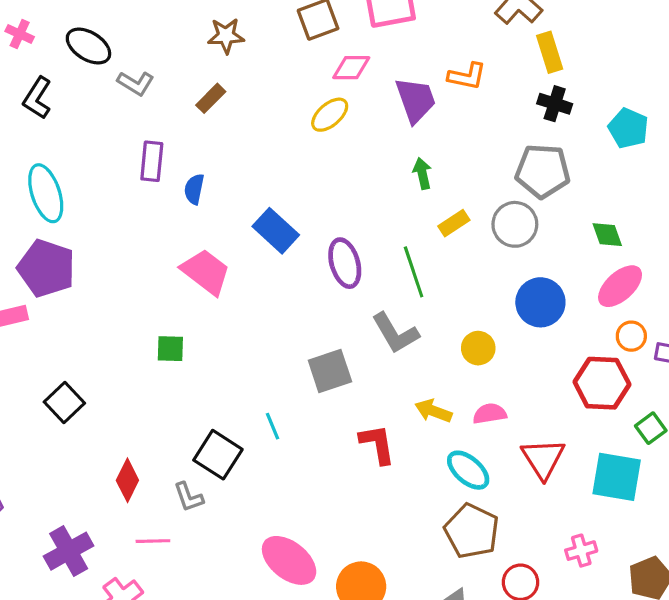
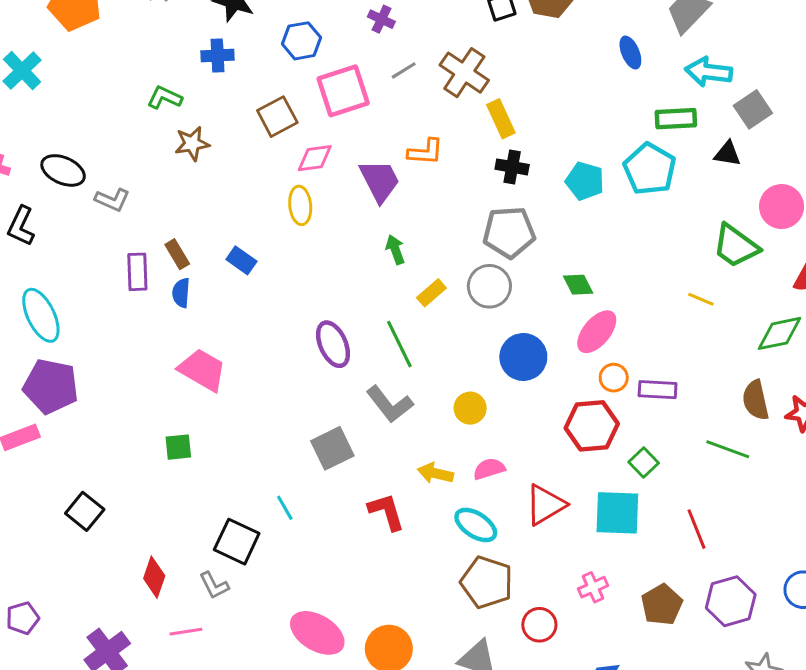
brown rectangle: (211, 98) -> (177, 254), moved, turned -68
yellow ellipse: (330, 115) -> (300, 205), turned -48
blue rectangle: (276, 231) -> (241, 260), moved, size x0.7
red triangle: (543, 459) -> (545, 505), turned 39

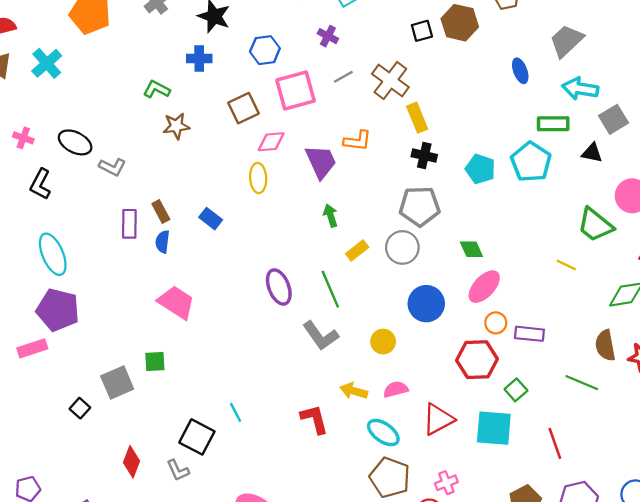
gray square: (332, 448) -> (117, 383), moved
black square: (85, 511) -> (80, 408), size x0.7
pink cross: (593, 587) -> (446, 483), moved

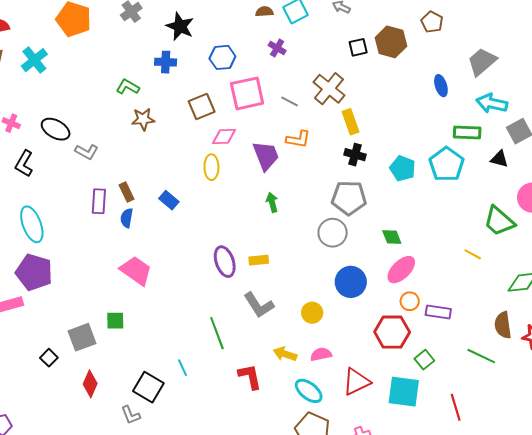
gray line: (343, 77) -> (290, 101), moved, turned 54
yellow rectangle: (357, 251) -> (259, 260), moved, turned 30
green line: (330, 289) -> (217, 333), moved
red diamond: (132, 462) -> (90, 384), moved

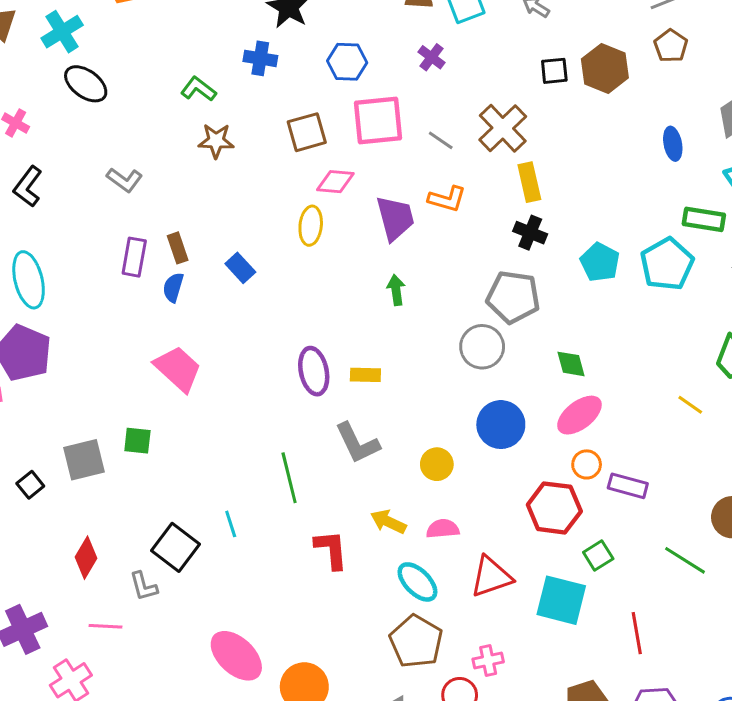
black ellipse: (56, 129) -> (86, 84), moved
red diamond: (90, 384) -> (86, 558), moved

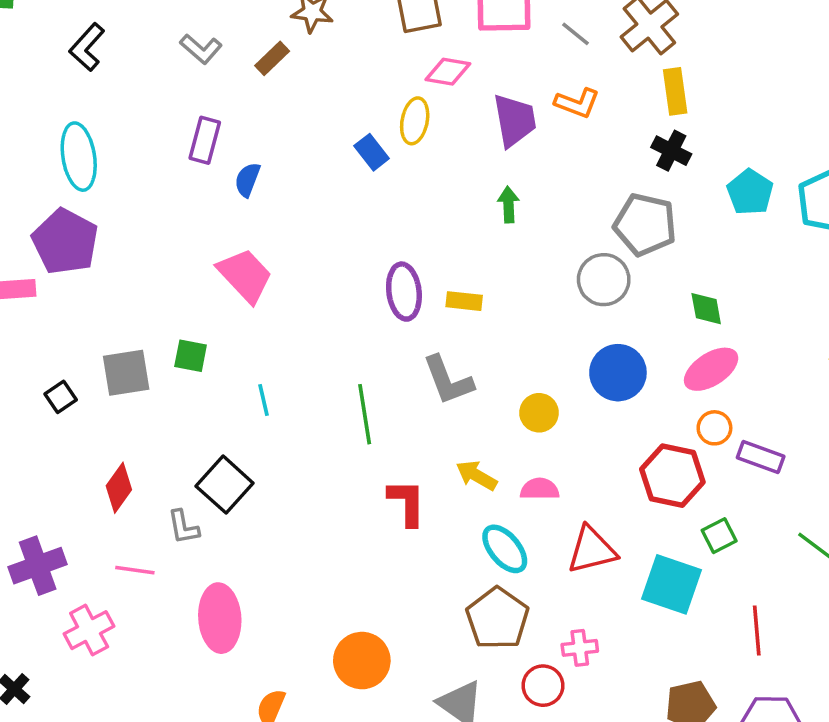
brown rectangle: (178, 248) -> (272, 58), moved, turned 60
blue rectangle: (240, 268) -> (372, 152), moved
cyan line: (231, 524) -> (263, 400), moved
pink ellipse: (236, 656) -> (220, 618), moved, turned 38

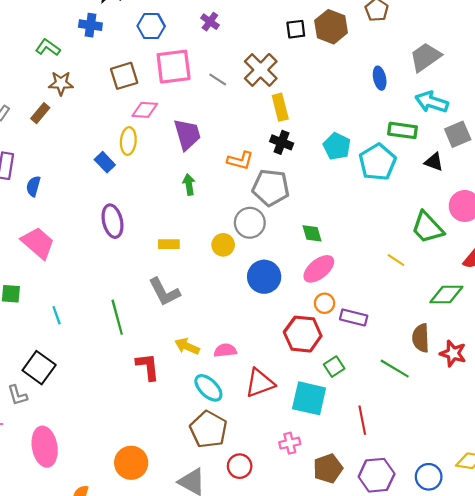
orange L-shape: (577, 103) -> (240, 161), moved
cyan pentagon: (750, 192) -> (337, 146), moved
purple ellipse: (404, 292) -> (113, 221), moved
yellow circle: (539, 413) -> (223, 245), moved
pink cross: (580, 648) -> (290, 443), moved

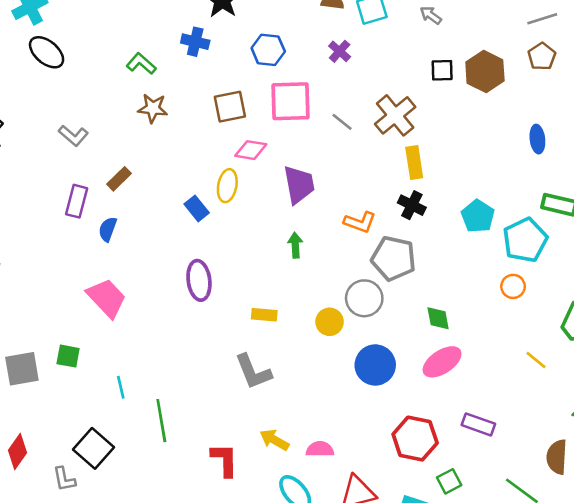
brown rectangle: (40, 113) -> (119, 179), moved
orange circle: (325, 303) -> (513, 286), moved
green line: (117, 317) -> (161, 421), moved

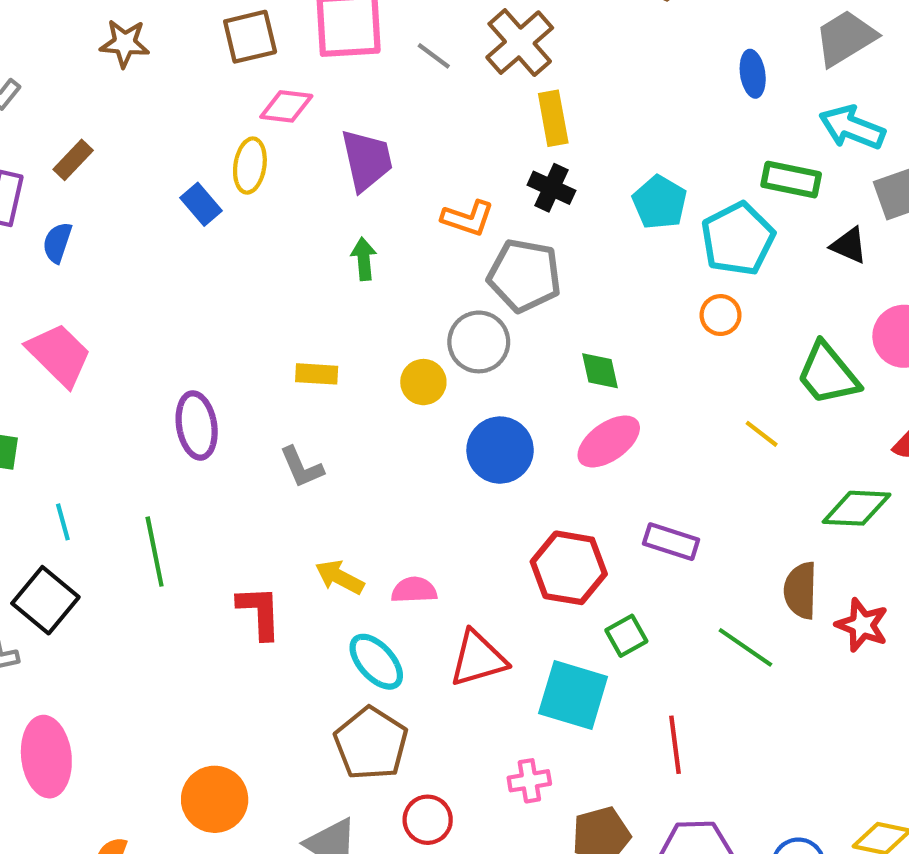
purple ellipse: (199, 280) -> (197, 425), moved
gray L-shape: (253, 372) -> (302, 467), size x0.7
cyan line: (121, 387) -> (63, 522), moved

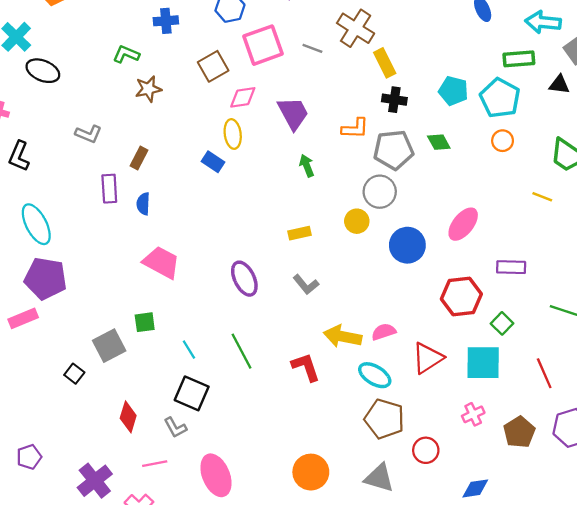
green diamond: (600, 371) -> (439, 142), moved
yellow arrow: (340, 577) -> (343, 336), size x1.4

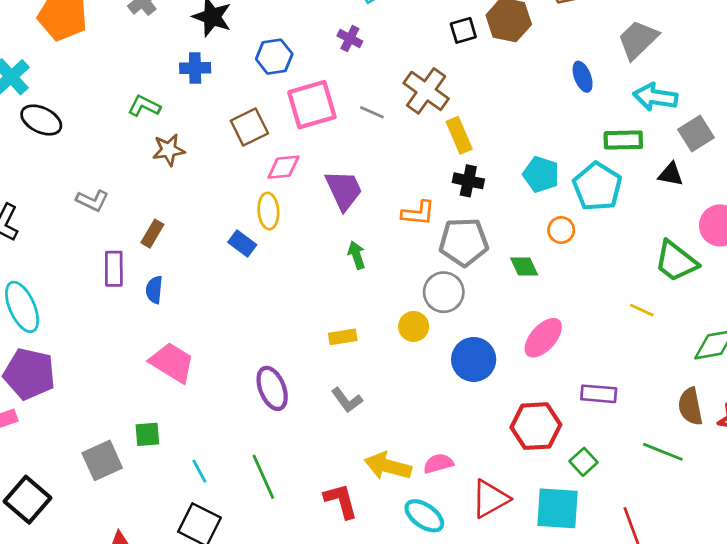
orange circle: (503, 141) -> (561, 230), moved
green diamond: (439, 142) -> (524, 266), moved
black square: (74, 374) -> (27, 500), moved, size x1.8

